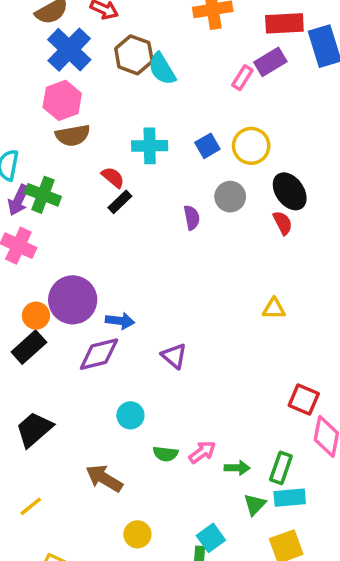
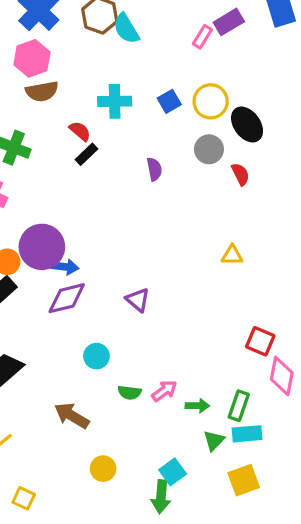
black ellipse: (290, 191) -> (247, 124), moved
gray circle: (230, 197) -> (209, 149), moved
blue arrow: (120, 321) -> (65, 267), moved

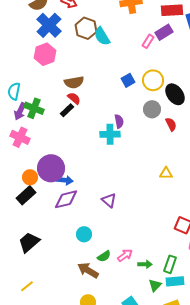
brown semicircle: (42, 91) -> (74, 82), moved
cyan cross: (115, 101) -> (110, 134), moved
black rectangle: (87, 154) -> (67, 110), moved
green semicircle: (130, 392) -> (104, 256), turned -40
brown arrow: (72, 416) -> (88, 270), moved

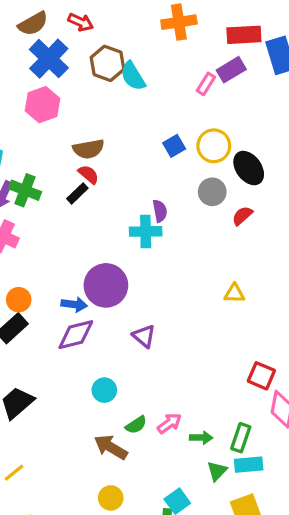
red semicircle: (171, 124) -> (242, 216), turned -104
purple circle: (51, 168) -> (106, 285), moved

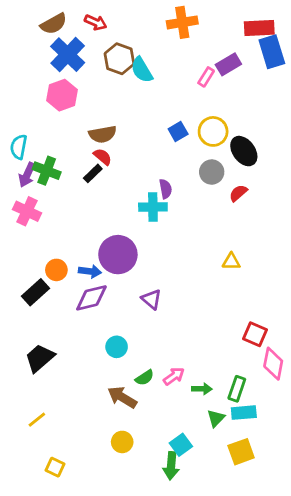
red rectangle: (244, 35) -> (259, 28), moved
orange circle: (19, 300) -> (56, 270), moved

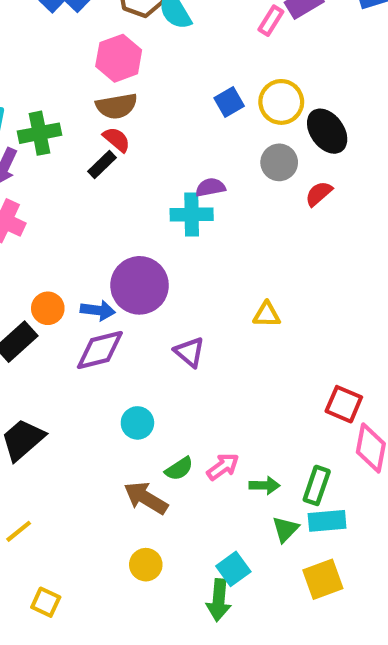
pink hexagon: (62, 95) -> (119, 58), moved
green cross: (47, 171) -> (39, 133), moved, turned -32
purple semicircle: (166, 189) -> (210, 187), turned -90
yellow triangle: (231, 262) -> (267, 315), moved

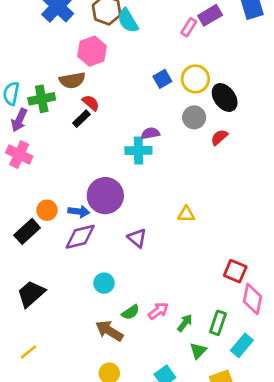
brown semicircle: (117, 106) -> (72, 80), moved
green arrow: (265, 485) -> (185, 323), turned -54
cyan rectangle: (327, 521) -> (242, 345), moved, turned -45

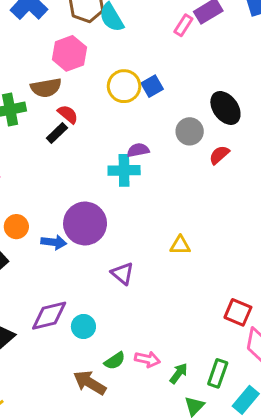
yellow circle: (195, 79) -> (124, 86), moved
orange circle: (47, 210) -> (16, 227), moved
purple diamond: (80, 237) -> (49, 316), moved
pink arrow: (158, 311) -> (147, 359), turned 48

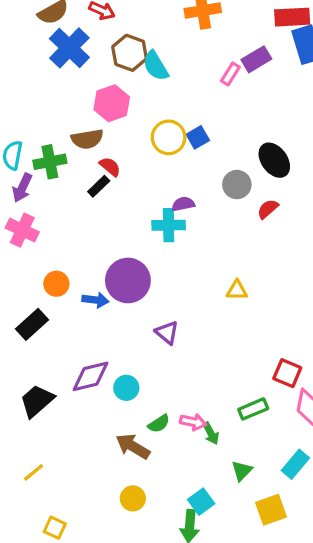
yellow triangle: (180, 245) -> (237, 290), moved
green arrow: (179, 373) -> (211, 433), moved, turned 115
green rectangle: (218, 373) -> (253, 409), moved, turned 48

